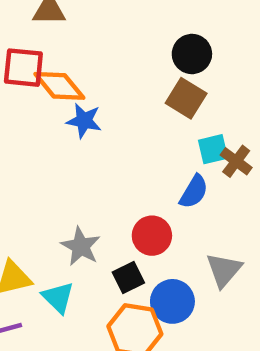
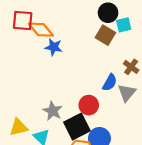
cyan square: (213, 149) -> (124, 25), moved
gray triangle: (224, 270) -> (127, 93), moved
black square: (128, 278) -> (77, 126), size x1.6

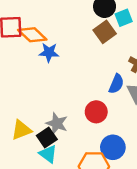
brown square: (105, 35) -> (105, 32), turned 30
black square: (77, 126) -> (47, 137), moved, size x0.7
yellow triangle: (19, 127) -> (21, 130), moved

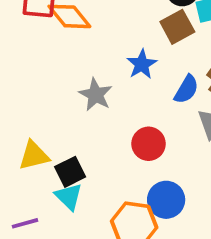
blue star: (49, 52) -> (142, 64), moved, turned 30
blue semicircle: (116, 84) -> (186, 89), moved
gray star: (57, 123) -> (96, 95), moved

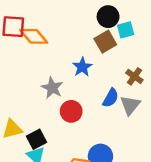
blue semicircle: (186, 89) -> (111, 98), moved
red circle: (149, 144) -> (71, 111), moved

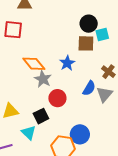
orange diamond: (34, 36) -> (34, 64), moved
brown square: (105, 42) -> (86, 43), turned 30
black square: (36, 139) -> (41, 116), moved

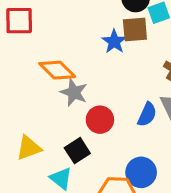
blue star: (67, 63) -> (114, 42), moved
blue semicircle: (89, 88) -> (147, 114), moved

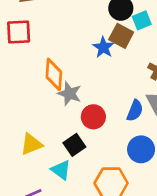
brown square: (135, 29) -> (121, 36), turned 35
orange diamond: (57, 70) -> (54, 74), turned 52
blue circle: (141, 172) -> (141, 149), moved

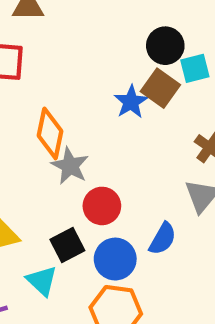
blue semicircle: (135, 111) -> (163, 239), moved
blue circle: (141, 149) -> (115, 259), moved

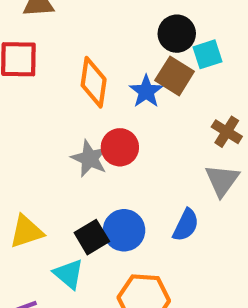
orange diamond: (50, 133) -> (94, 82), moved
red circle: (102, 206) -> (120, 147), moved
blue circle: (115, 259) -> (124, 230), moved

